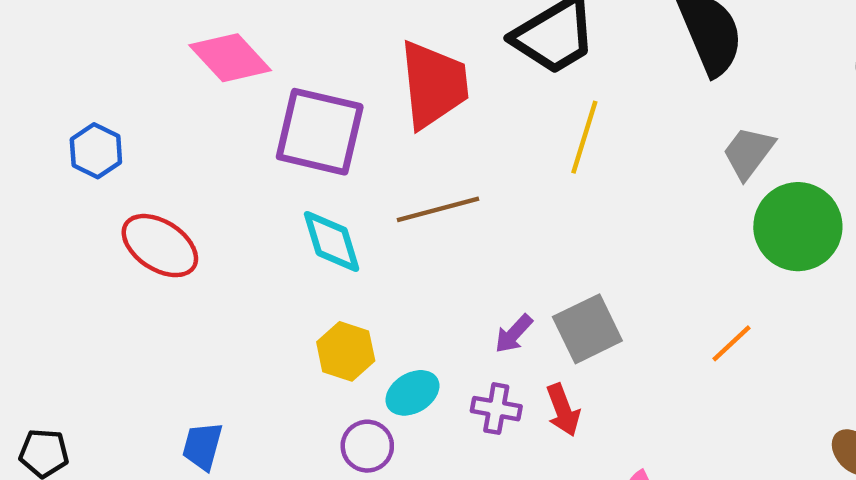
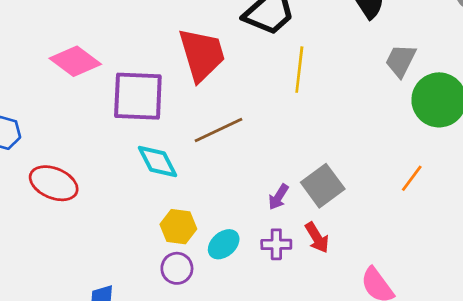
purple circle: (367, 446) -> (177, 268), moved

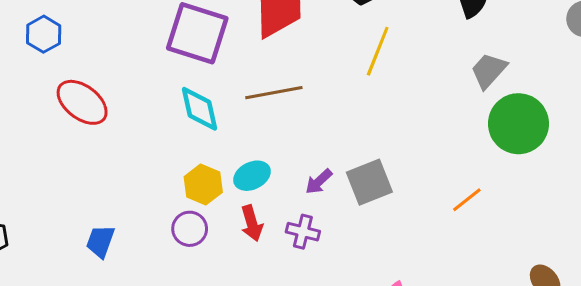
red arrow: (317, 238) -> (252, 223), moved
cyan ellipse: (224, 244) -> (252, 176), moved

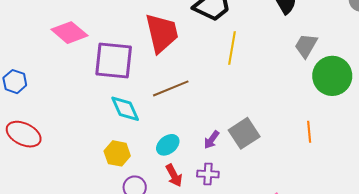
red ellipse: (82, 102) -> (24, 134), moved
yellow hexagon: (203, 185) -> (117, 153), moved
orange line: (467, 200) -> (309, 132), turned -45

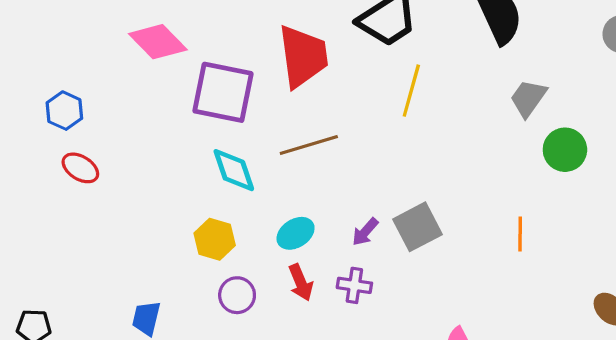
green circle: (332, 76) -> (565, 150), size x0.7
red ellipse: (24, 134) -> (80, 168), moved, size x0.7

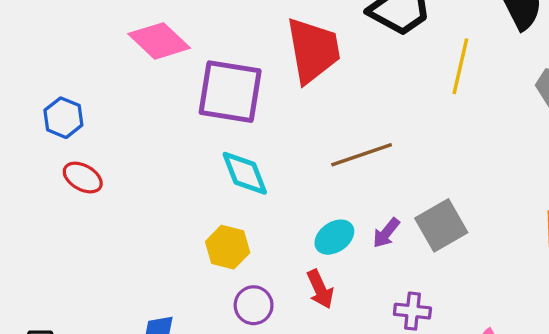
yellow line: (411, 91) -> (460, 66), moved
brown line: (309, 145) -> (362, 155), moved
cyan ellipse: (296, 233) -> (334, 237), moved
purple cross: (354, 285) -> (412, 311), moved

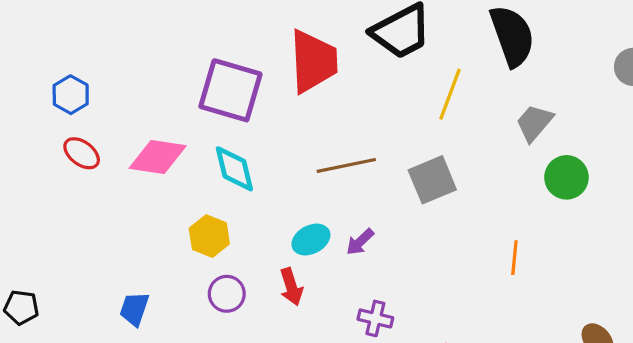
pink diamond: (159, 41) -> (158, 157), moved, turned -42
gray square: (441, 225) -> (432, 180), moved

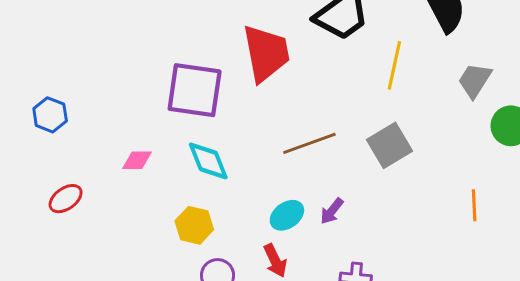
red ellipse: (82, 153) -> (66, 199), moved, turned -64
pink diamond: (158, 157) -> (137, 160), size x0.6

